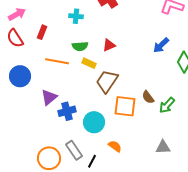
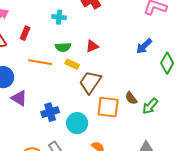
purple triangle: (49, 97) -> (19, 98), moved, turned -48

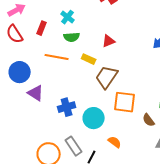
cyan cross: (59, 17) -> (68, 17), moved, turned 32
green semicircle: (63, 47) -> (72, 37), moved
brown semicircle: (131, 98) -> (149, 120), moved

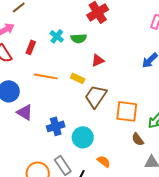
green semicircle: (72, 37) -> (79, 38), moved
orange square: (125, 102) -> (127, 111), moved

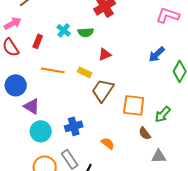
blue cross: (56, 126) -> (74, 126), moved
cyan circle: (83, 137) -> (41, 131), moved
orange semicircle: (104, 161) -> (108, 143), moved

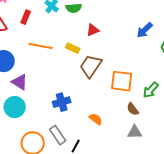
cyan circle: (41, 131) -> (15, 107), moved
gray triangle: (159, 156) -> (135, 132), moved

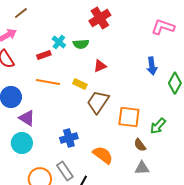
red rectangle: (26, 17) -> (44, 55), moved, turned 48
blue arrow: (145, 30) -> (152, 66), turned -54
orange semicircle: (96, 119) -> (103, 155), size x1.5

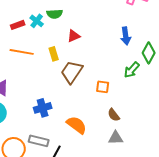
cyan cross: (59, 42) -> (37, 21), moved
yellow rectangle: (80, 84) -> (54, 54), turned 48
orange square: (129, 117) -> (103, 87), size x0.6
green arrow: (158, 126) -> (132, 70), moved
gray rectangle: (65, 171) -> (39, 141), turned -42

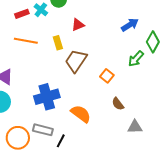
blue arrow: (126, 36) -> (130, 25), turned -114
orange square: (103, 87) -> (107, 76), turned 32
blue cross: (43, 108) -> (47, 97), size x1.4
gray triangle: (116, 138) -> (135, 127), moved

